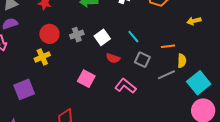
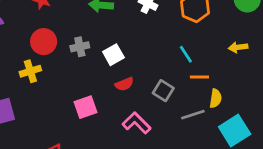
cyan line: (133, 37) -> (186, 54), moved
red semicircle: (113, 58) -> (124, 84), turned -48
pink square: (86, 79) -> (86, 107), turned 36

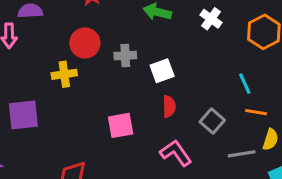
red semicircle: (124, 84) -> (169, 106), turned -78

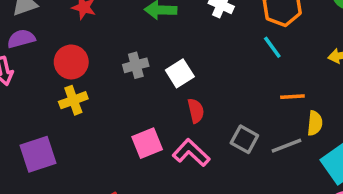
red circle: (85, 43) -> (71, 62), moved
cyan line: (245, 84) -> (272, 47), moved
gray square: (212, 121) -> (244, 139), moved
pink L-shape: (176, 153) -> (191, 153), moved

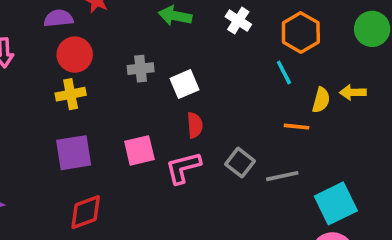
purple semicircle: (21, 39) -> (58, 18), moved
yellow semicircle: (315, 123) -> (321, 100), moved
pink L-shape: (191, 153) -> (183, 168), turned -66
purple square: (38, 154) -> (74, 153), moved

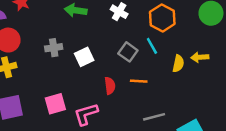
red semicircle: (195, 125) -> (110, 86), moved
orange line: (296, 127) -> (139, 81), moved
gray square: (240, 163) -> (128, 52), moved

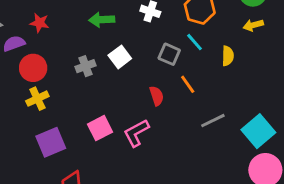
white square: (84, 57) -> (120, 57), moved
yellow arrow: (200, 57) -> (253, 25), moved
orange line: (139, 81) -> (188, 84), turned 63

